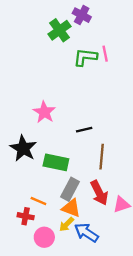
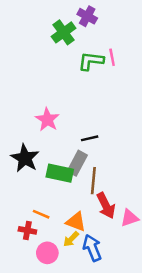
brown line: (102, 157) -> (93, 181), moved
gray rectangle: (70, 189) -> (77, 163), moved
blue arrow: (86, 233) -> (92, 248), turned 35

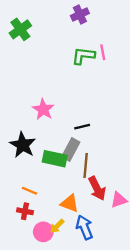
purple cross: (87, 16) -> (80, 14), turned 36
green cross: (64, 32) -> (20, 29), moved
orange line: (41, 214) -> (30, 191), moved
yellow arrow: (71, 239) -> (57, 226), moved

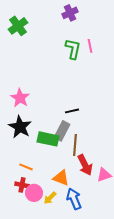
green L-shape: (83, 56) -> (73, 49), turned 95
pink star: (43, 109) -> (20, 98), moved
pink circle: (43, 232) -> (34, 193), moved

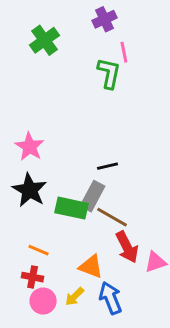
green cross: (18, 26) -> (45, 40), moved
pink line: (90, 46) -> (124, 52), moved
brown line: (75, 145) -> (112, 217), turned -65
pink circle: (34, 193) -> (43, 301), moved

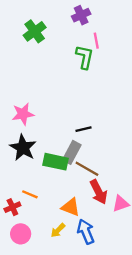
pink star: (30, 147) -> (23, 114), turned 30
red cross: (33, 277) -> (12, 207), moved, turned -35
pink circle: (43, 301) -> (21, 234), moved

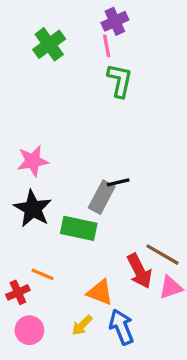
pink line: (96, 41) -> (107, 46), moved
gray rectangle: (72, 152) -> (102, 197), moved
brown line: (87, 169) -> (163, 255), moved

